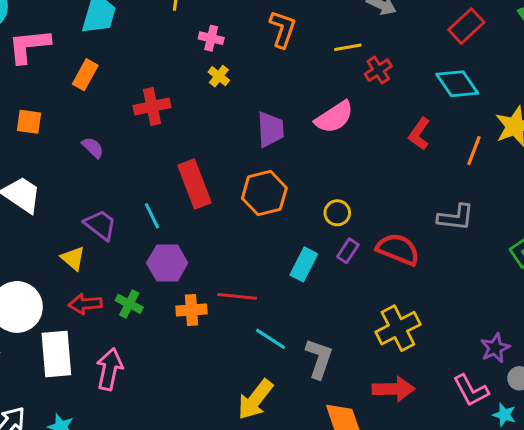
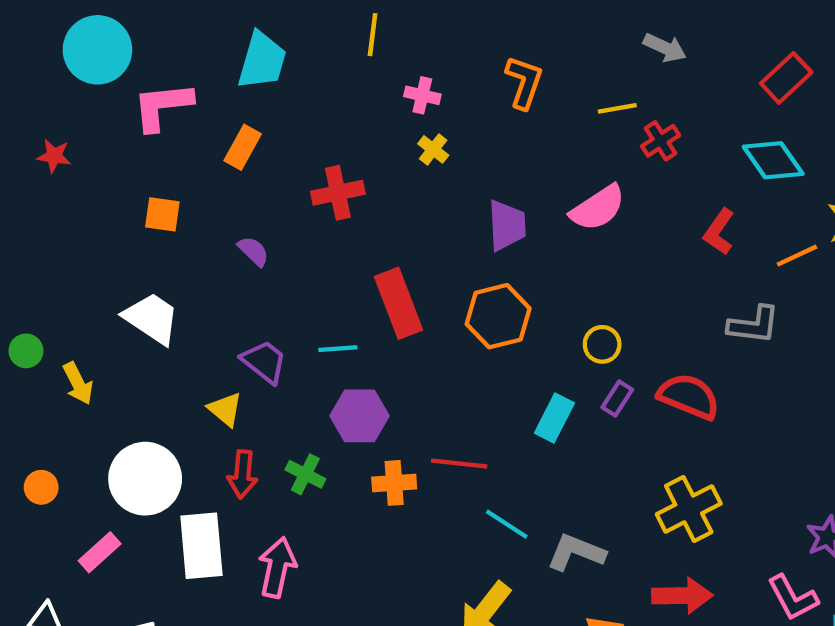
orange line: (474, 151) -> (797, 256), turned 44
cyan line: (152, 216) -> (338, 349), turned -68
gray L-shape: (456, 217) -> (754, 325), moved
red arrow: (85, 304) -> (243, 474), turned -80
gray L-shape: (319, 359) -> (576, 552), turned -87

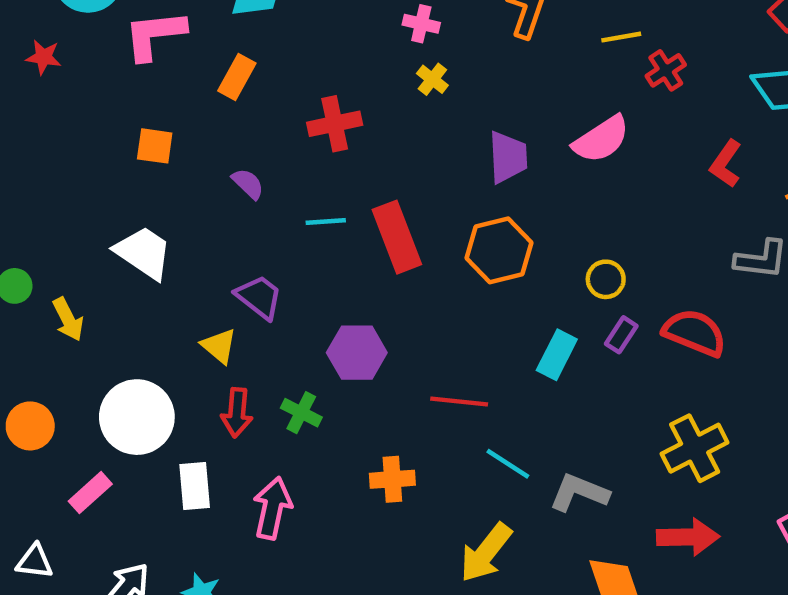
red star: (54, 156) -> (44, 57), moved
cyan line: (338, 349) -> (326, 222), moved
orange cross: (394, 483) -> (392, 479), moved
orange circle: (41, 487) -> (30, 426), size x1.4
white rectangle: (201, 546) -> (195, 486), size x0.7

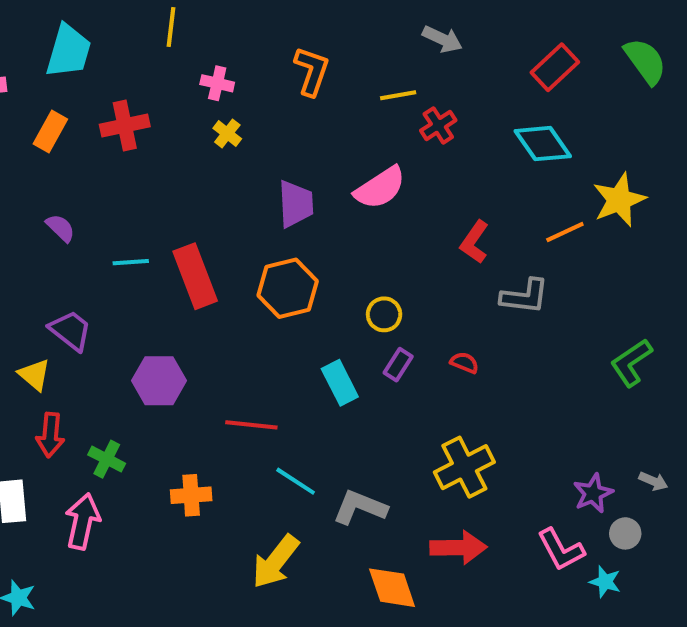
red cross: (335, 124) -> (125, 125), moved
red L-shape: (726, 164) -> (474, 242), moved
red semicircle: (695, 333) -> (464, 363), size x0.5
cyan rectangle: (557, 355) -> (340, 383), turned -54
green cross: (301, 413) -> (107, 459), moved

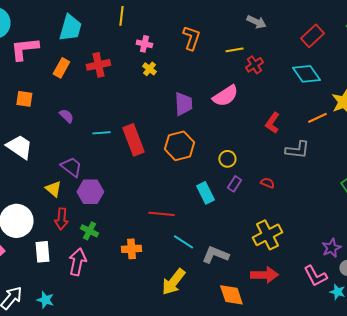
purple hexagon: (159, 381) -> (90, 192), moved

